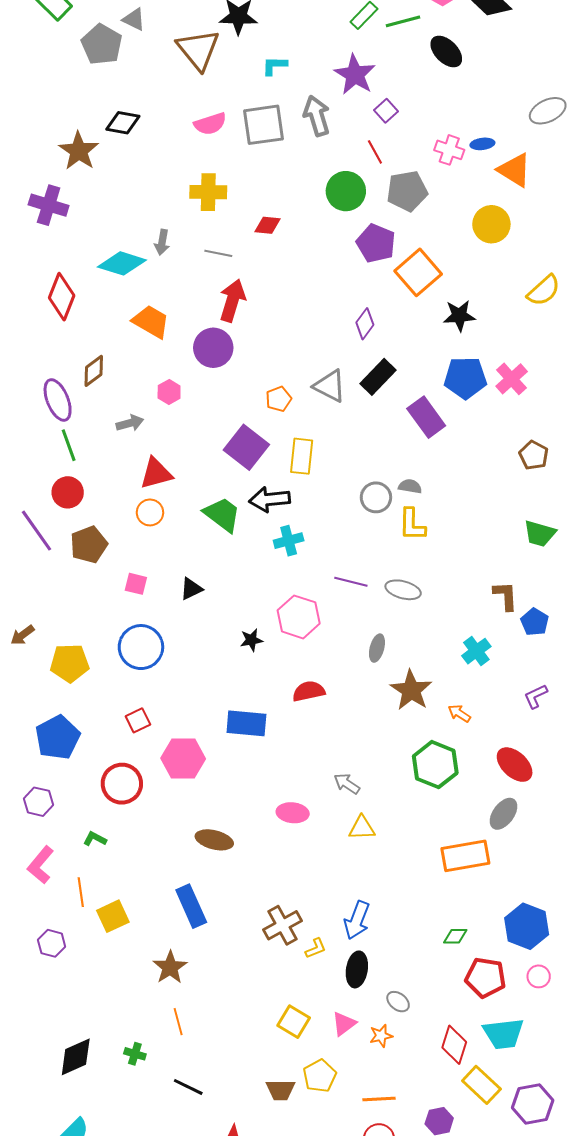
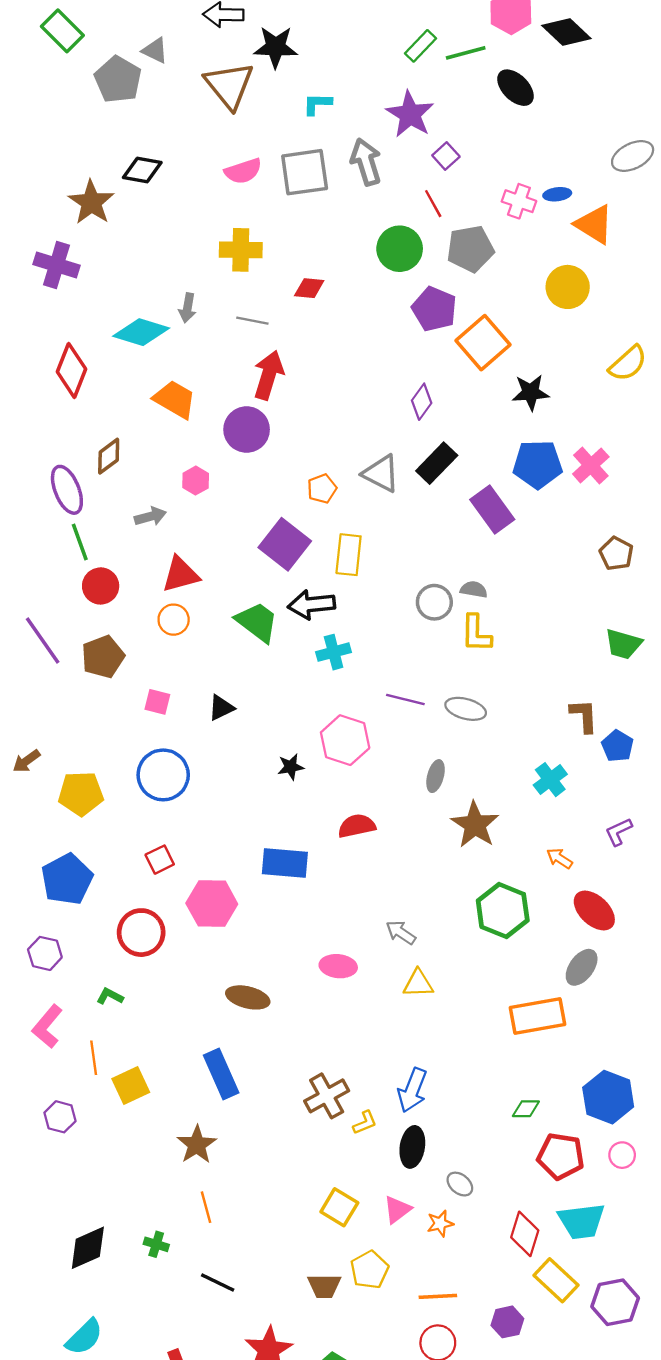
red circle: (68, 492) -> (101, 586), moved
orange arrow: (459, 713) -> (560, 858), moved

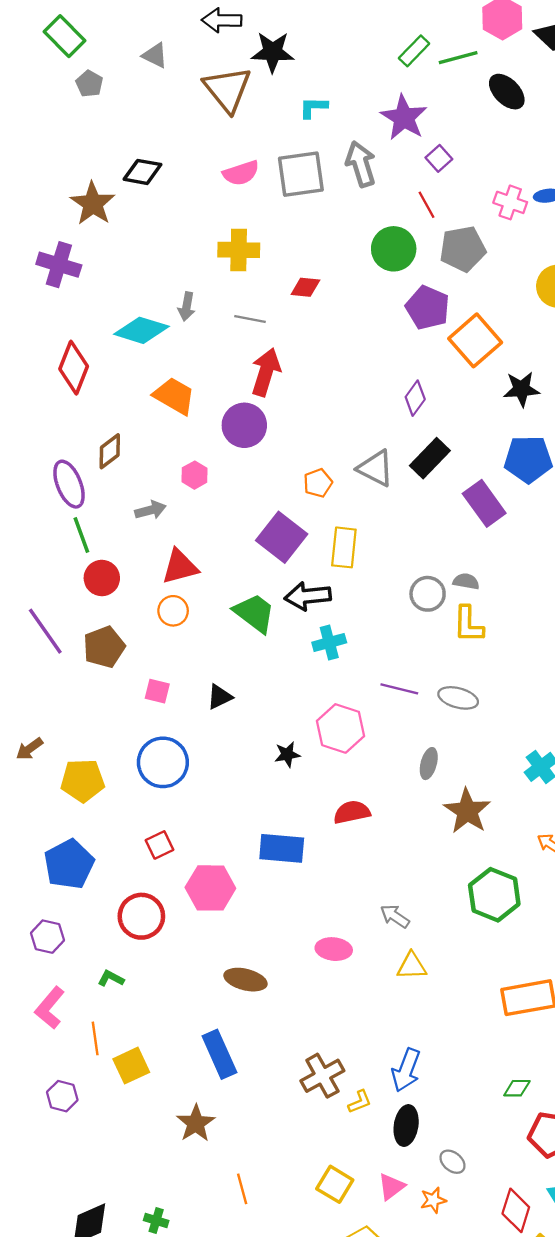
gray pentagon: (118, 80) -> (89, 84), moved, size x0.6
orange line: (206, 1207) -> (242, 1189), moved

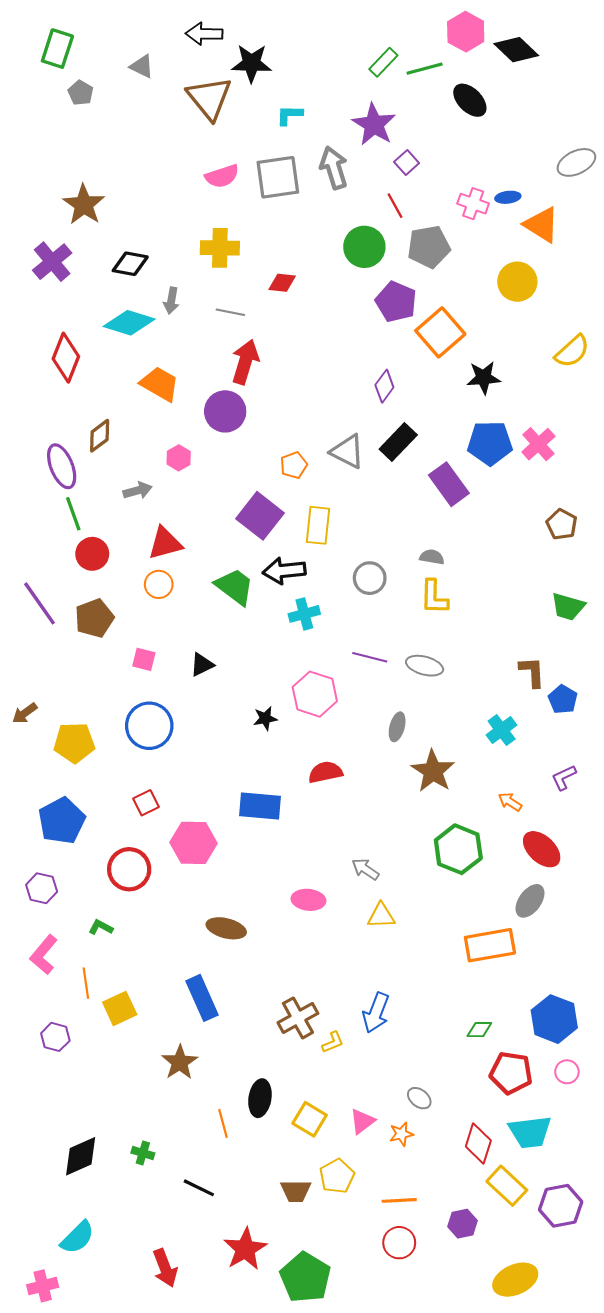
green rectangle: (64, 36) -> (57, 49), turned 63
black diamond: (143, 172) -> (130, 264), moved
purple cross: (59, 265) -> (52, 262), turned 33
gray circle: (428, 594) -> (370, 578), moved
black ellipse: (406, 1126) -> (260, 1098), moved

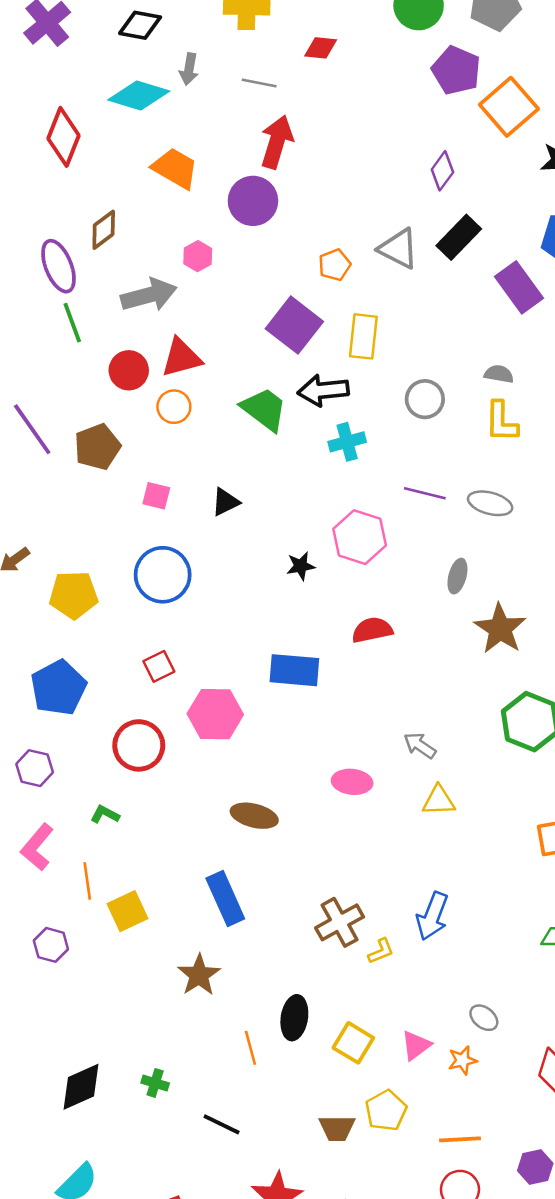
gray arrow: (138, 491) -> (149, 295), size x1.6
red circle: (92, 554) -> (129, 370), moved

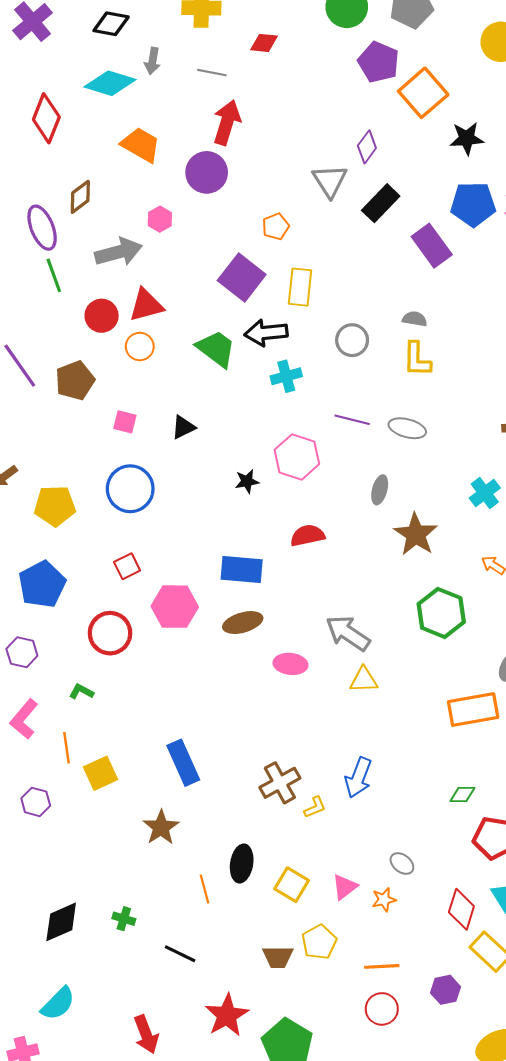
gray triangle: (399, 249) -> (330, 181), moved, turned 30
gray arrow: (420, 745) -> (348, 633), size x1.6
brown ellipse: (254, 816) -> (243, 623), moved, turned -30

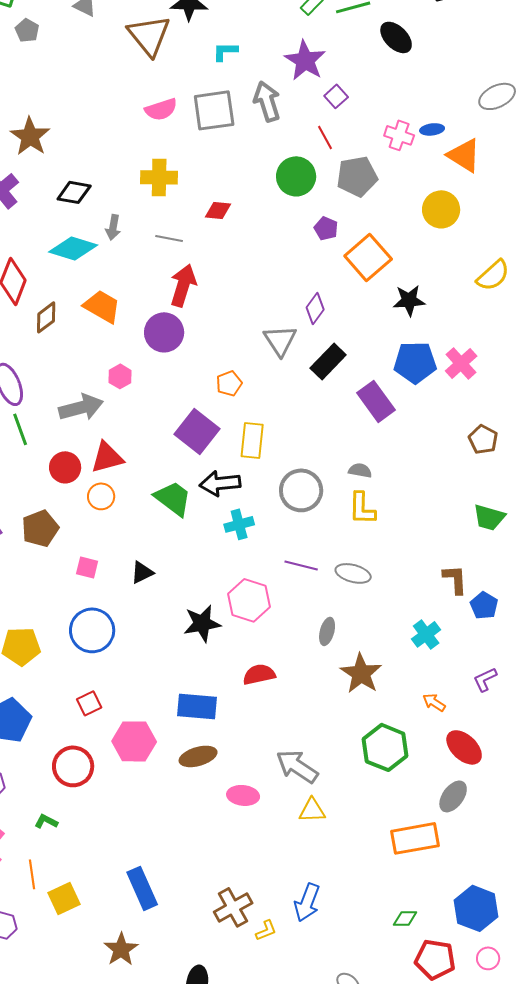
purple pentagon: (379, 62) -> (326, 228), size x0.6
brown diamond: (80, 197) -> (46, 317), moved
gray circle: (352, 340) -> (301, 490), size x1.4
black star: (247, 481) -> (202, 623), size x1.6

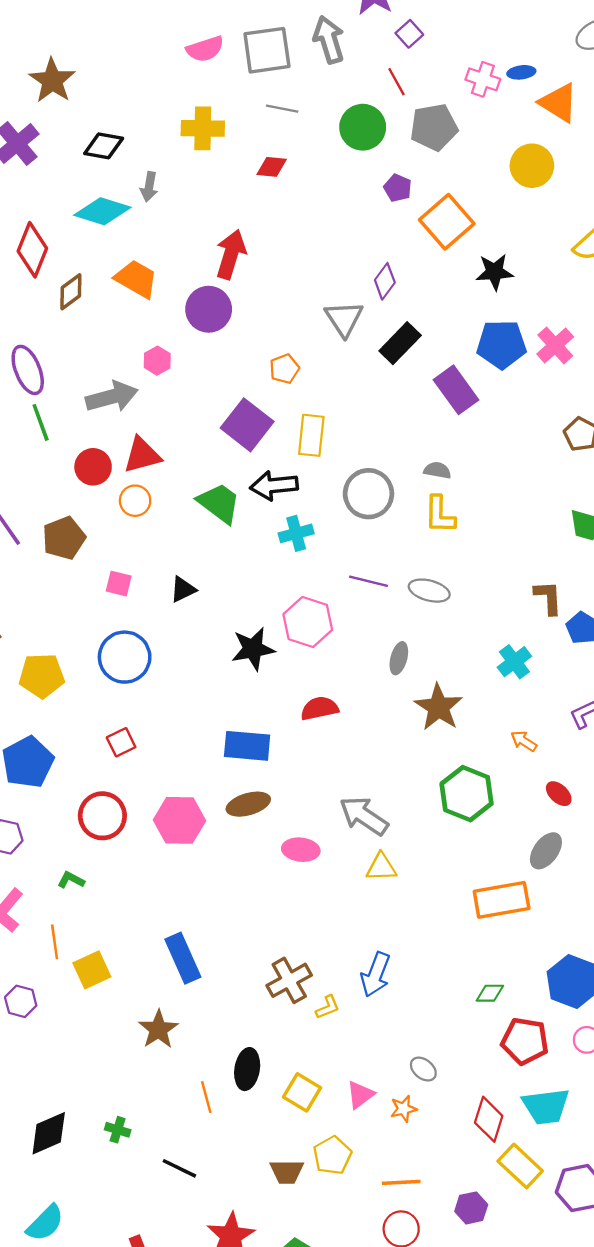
gray line: (169, 238) -> (282, 109), moved
pink hexagon: (134, 741) -> (179, 820), moved
red ellipse: (464, 747) -> (559, 794), size x0.6

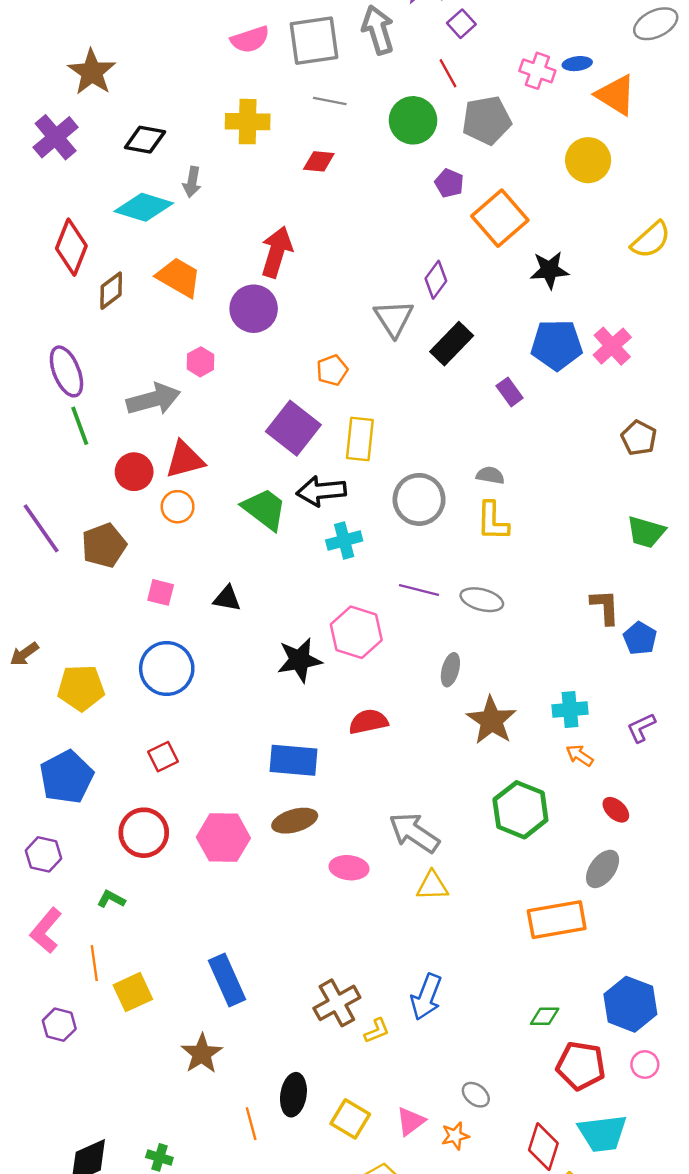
purple rectangle: (456, 390) -> (510, 392), size x0.6
black triangle: (183, 589) -> (227, 598), turned 36
cyan cross: (514, 662) -> (570, 710), moved, turned 32

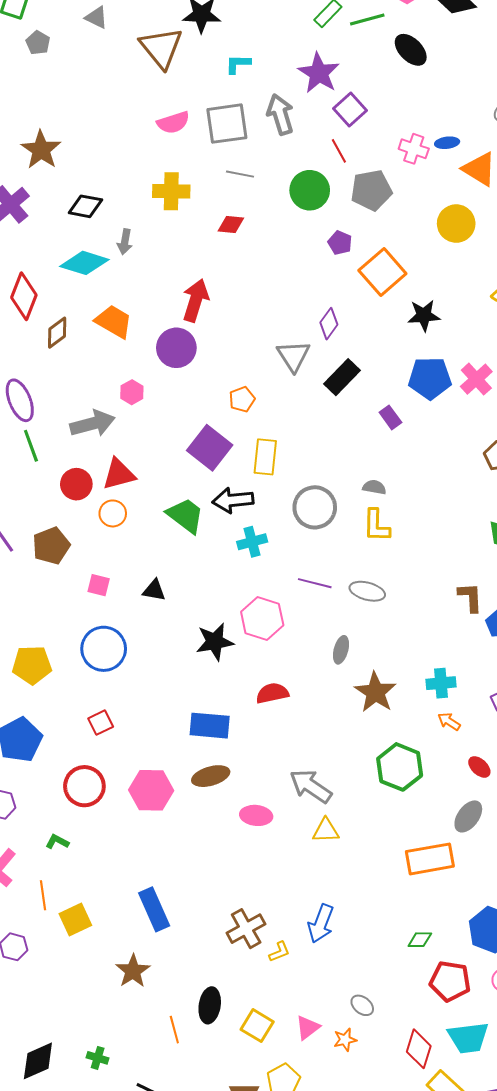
purple square: (461, 24) -> (350, 109), size x1.4

